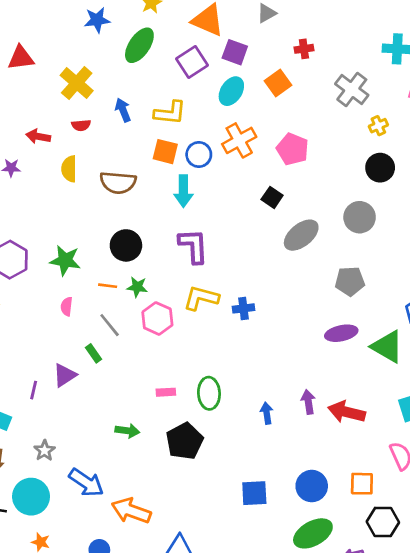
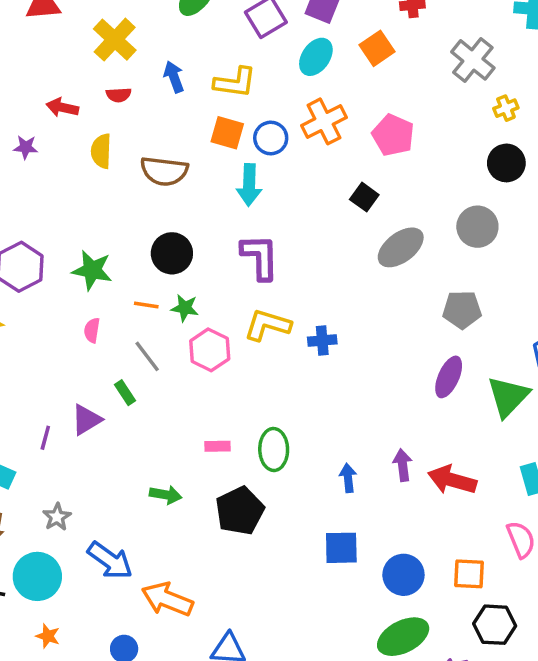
purple ellipse: (341, 333) -> (449, 377), turned -56
green triangle: (387, 347) -> (508, 397), turned 42
blue square: (254, 493) -> (341, 548), moved

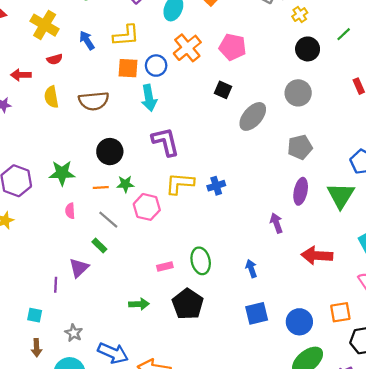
purple arrow: (403, 465) -> (276, 223), moved

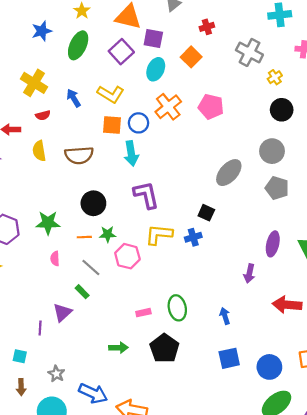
yellow L-shape: (126, 35) -> (111, 94), turned 35
black square: (223, 90) -> (206, 213), moved
gray pentagon: (300, 147) -> (277, 188), moved, turned 30
purple arrow: (276, 223) -> (249, 273), turned -150

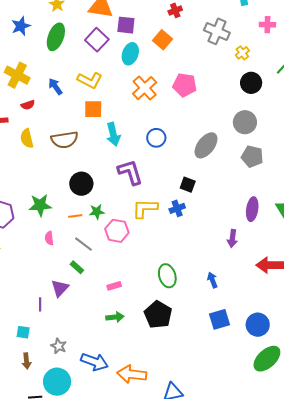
blue circle: (139, 123) -> (156, 138), moved
pink rectangle: (143, 313) -> (114, 286), moved

